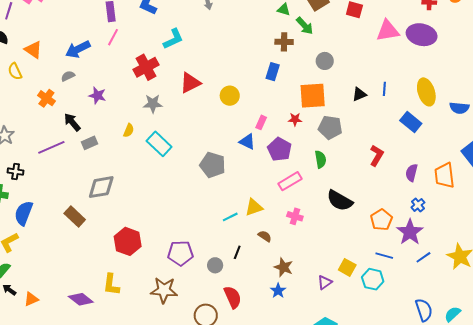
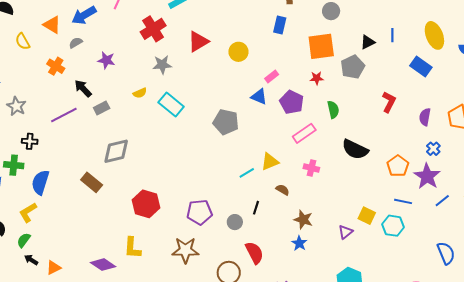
orange triangle: (33, 50) -> (52, 25), moved
red star: (295, 119) -> (317, 78), moved
pink rectangle: (261, 122) -> (272, 77), turned 32
gray pentagon: (330, 127) -> (353, 67), moved, turned -30
yellow semicircle: (129, 130) -> (140, 93), turned 48

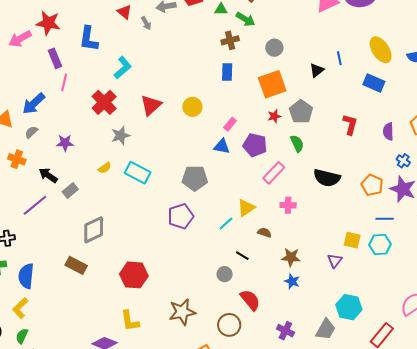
gray pentagon: (353, 67) -> (301, 112), moved
black line: (256, 208) -> (242, 256), turned -64
purple pentagon: (200, 212) -> (181, 216), moved

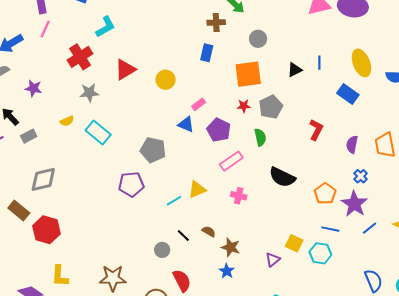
brown semicircle: (264, 233) -> (209, 232), moved
red hexagon: (134, 275) -> (46, 230), moved

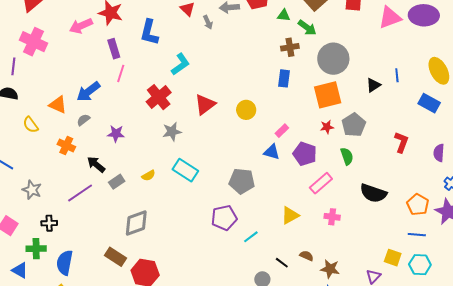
gray circle: (258, 39) -> (333, 59), size x1.8
yellow semicircle: (67, 121) -> (148, 175), moved
cyan line: (174, 201) -> (251, 237), moved
blue line: (330, 229) -> (417, 235), moved

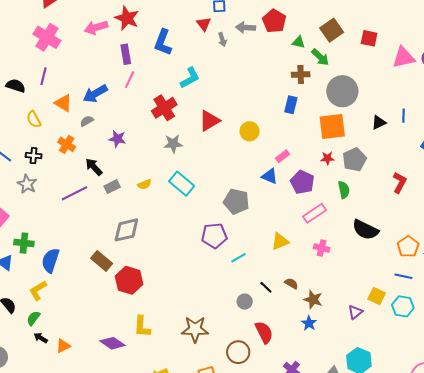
purple line: (13, 66) -> (44, 76), moved
black cross: (49, 223) -> (34, 156), moved

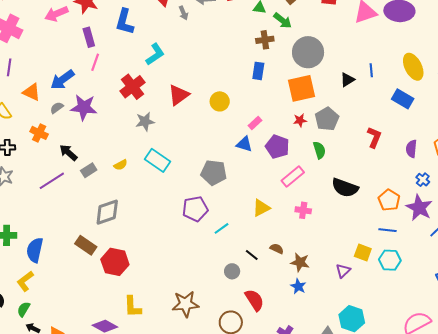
purple star: (117, 139) -> (84, 107), moved, size x1.5

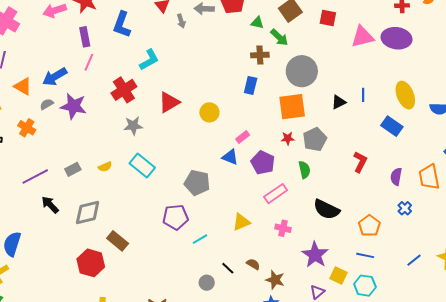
black arrow: (68, 153) -> (50, 205), moved
purple star: (419, 208) -> (315, 255), moved
brown rectangle: (86, 245) -> (118, 241), moved

